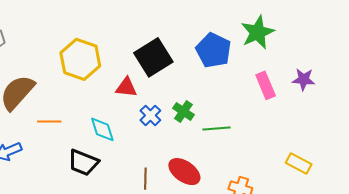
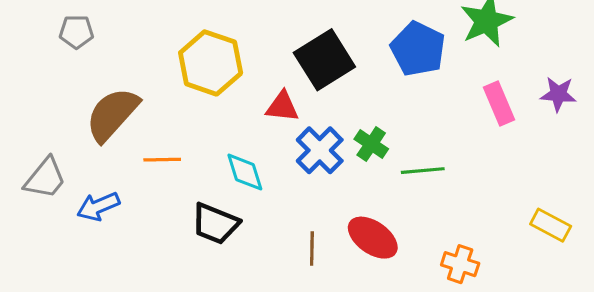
blue cross: (150, 115) -> (320, 150), size x1.4

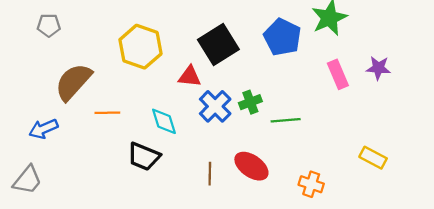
green cross: (371, 144) -> (250, 102), turned 35
gray trapezoid: (45, 178) -> (27, 180), moved
blue arrow: (98, 206) -> (43, 129), moved

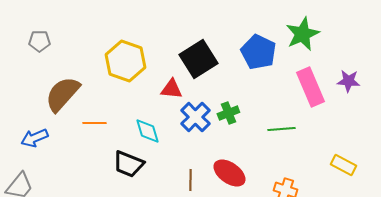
pink rectangle: (338, 74) -> (310, 87), size x1.4
green line: (286, 120) -> (281, 129), moved

